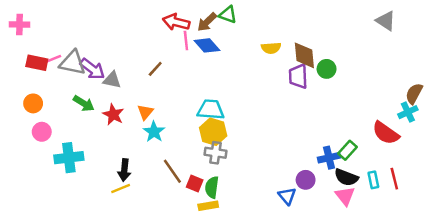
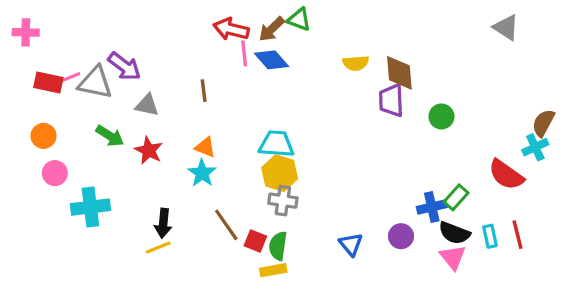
purple arrow: (92, 69) -> (124, 66), moved
brown line: (155, 69) -> (204, 91), turned -49
green circle: (327, 69) -> (441, 116), moved
orange triangle: (145, 112) -> (205, 147), moved, turned -49
blue triangle: (287, 196) -> (351, 244), moved

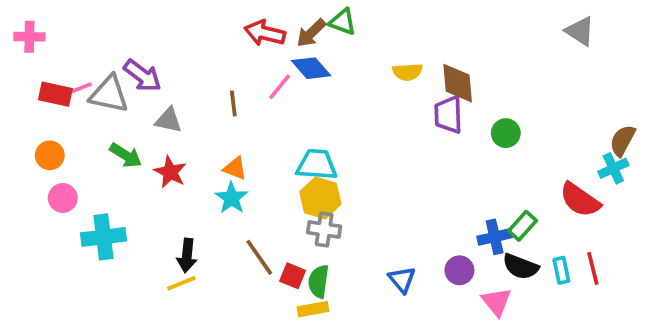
pink line: (244, 53) -> (280, 87), moved, turned 45
pink triangle: (453, 257) -> (497, 302), moved

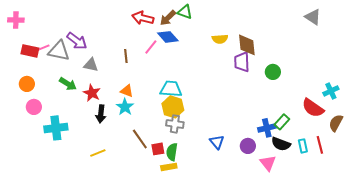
brown semicircle: (623, 141) -> (336, 123), moved
black arrow: (187, 255) -> (101, 114), moved
red square: (293, 276) -> (158, 149), turned -32
blue triangle: (402, 280) -> (217, 142), moved

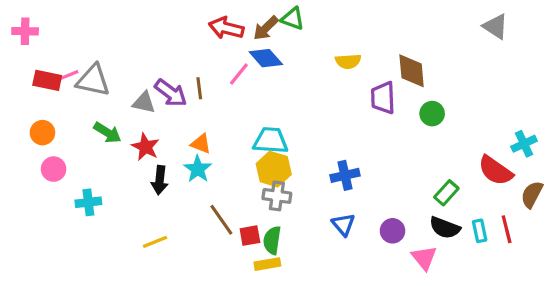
purple arrow: (77, 41) -> (171, 93), moved
brown diamond: (247, 45) -> (412, 71), moved
cyan cross: (56, 128) -> (88, 202), size x0.7
blue cross: (267, 128) -> (345, 175), moved

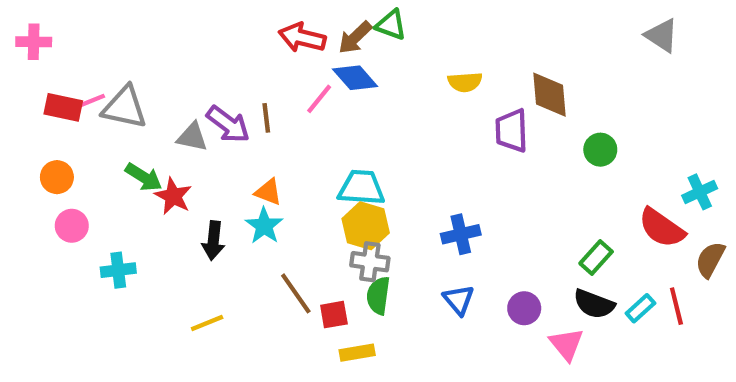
green circle: (432, 114) -> (600, 150), moved
red star: (145, 147) -> (173, 196), moved
cyan rectangle: (480, 231) -> (640, 308), turned 60
green semicircle: (272, 240) -> (378, 296), moved

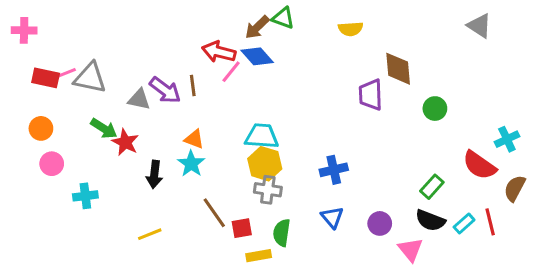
red arrow: (302, 38) -> (219, 52), moved
yellow semicircle: (465, 82) -> (351, 29), moved
green semicircle: (378, 296) -> (282, 233), moved

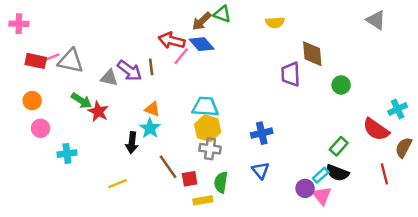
black arrow: (154, 174) -> (132, 143), moved
purple circle: (380, 223) -> (305, 188), moved
cyan rectangle: (464, 223) -> (321, 175), moved

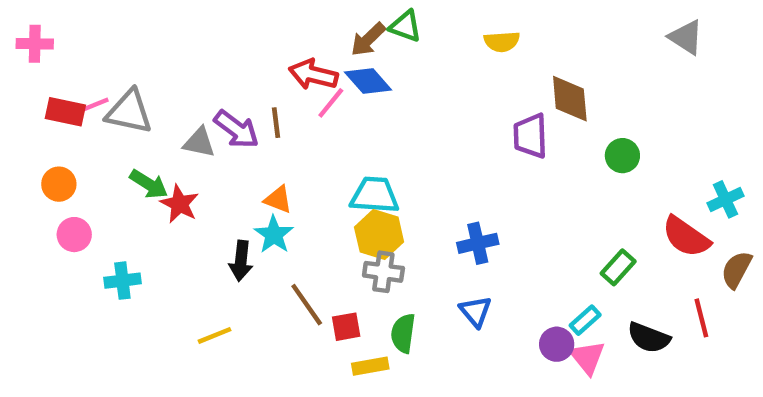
black semicircle: (337, 173) -> (649, 338), moved

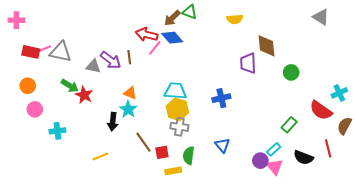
blue cross: (478, 243) -> (221, 98), moved

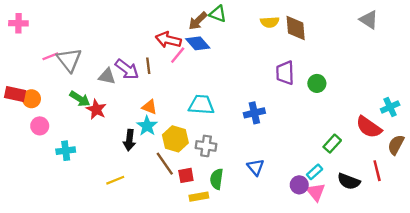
brown diamond: (267, 46) -> (296, 28), moved
red rectangle: (31, 52) -> (15, 94), moved
gray triangle: (60, 52) -> (69, 60), turned 40
green circle: (291, 72) -> (317, 83), moved
yellow hexagon: (177, 109) -> (175, 139), moved

